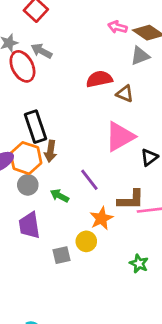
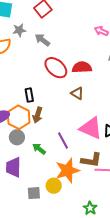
red ellipse: (22, 66) -> (56, 68), moved, turned -30
brown triangle: (125, 94) -> (77, 93), moved
black rectangle: (35, 127) -> (29, 95), size x0.6
pink triangle: (120, 137) -> (91, 128), moved, turned 45
orange star: (101, 218) -> (67, 170), size x1.4

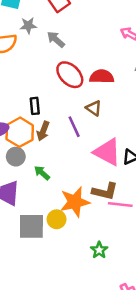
purple line: (63, 141) -> (74, 127), moved
gray square: (34, 193) -> (31, 226), size x1.6

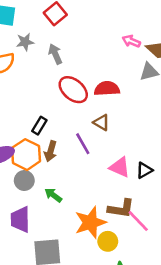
gray arrow: (56, 39) -> (55, 54), turned 30
black rectangle: (35, 106) -> (39, 126), turned 42
pink triangle: (107, 152) -> (120, 167), size x0.7
pink line: (120, 205) -> (138, 221), turned 45
yellow circle: (57, 219) -> (108, 241), moved

